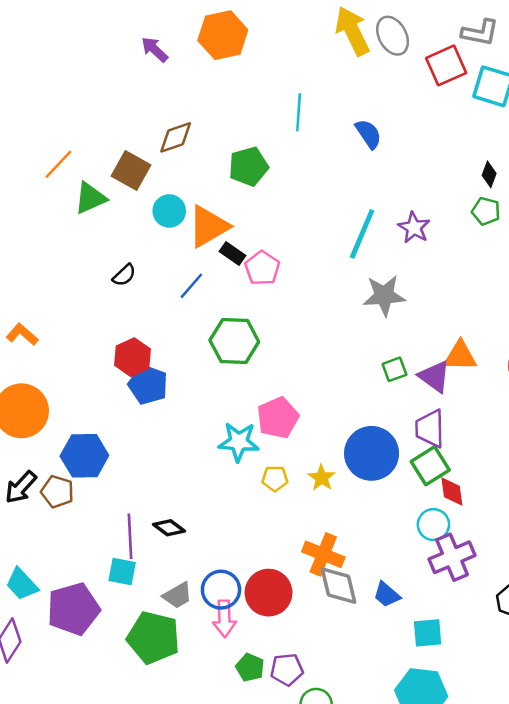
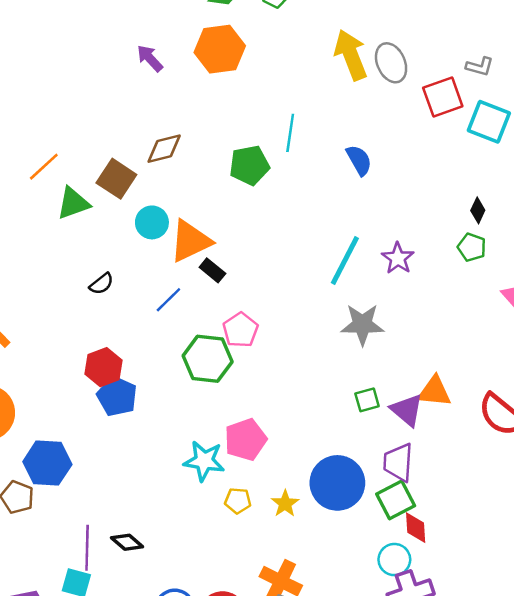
gray L-shape: (480, 33) -> (480, 66), size x0.7
green pentagon: (248, 166) -> (249, 165), moved
pink pentagon: (262, 268) -> (240, 330), moved

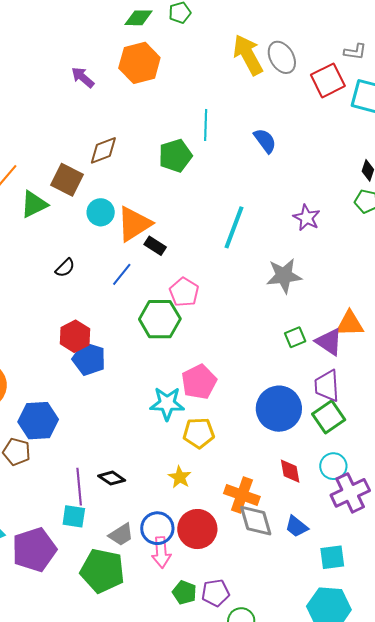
cyan line: (345, 260) -> (234, 227), moved
yellow pentagon: (238, 501) -> (199, 433), size x1.4
yellow star: (285, 504) -> (180, 477), moved
red diamond: (416, 528) -> (290, 471), moved

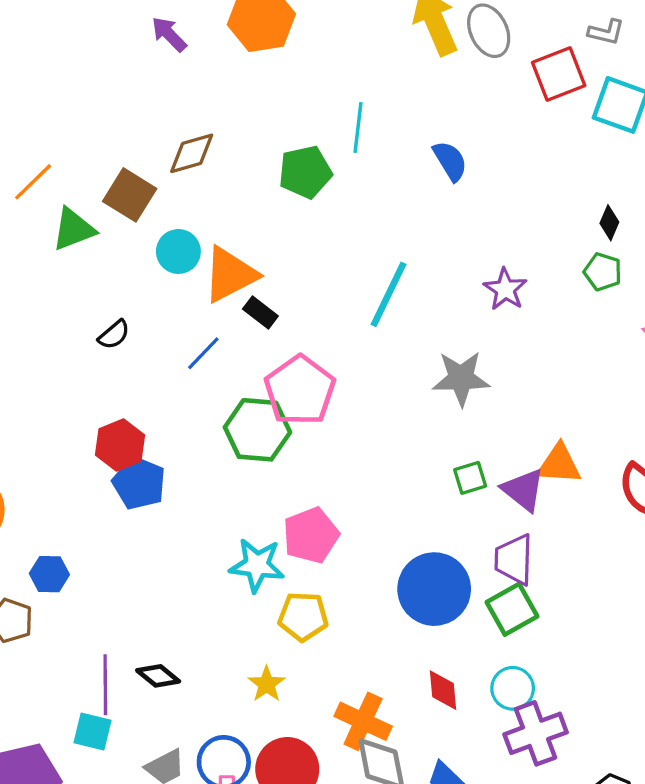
pink pentagon: (184, 292) -> (300, 390), size x1.5
blue hexagon: (38, 421) -> (49, 574), size x0.6

